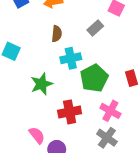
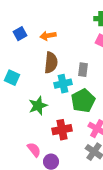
gray rectangle: (95, 28) -> (83, 70), moved, turned -40
brown semicircle: (57, 34) -> (51, 63), size x1.5

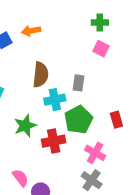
orange arrow: (48, 36) -> (31, 31), moved
red cross: (62, 130) -> (54, 141), moved

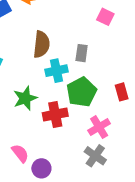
pink cross: (95, 153) -> (99, 127), turned 30

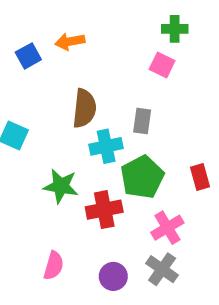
pink square: (105, 17) -> (162, 65), moved
green star: (25, 98) -> (61, 186), turned 30
pink semicircle: (20, 153) -> (54, 266), turned 54
purple circle: (41, 168) -> (113, 276), moved

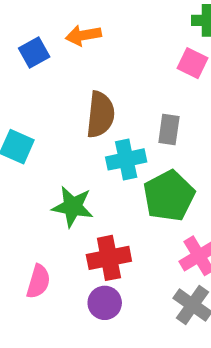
red cross: (104, 210) -> (109, 258), moved
pink semicircle: (54, 266) -> (38, 281), moved
purple circle: (113, 276) -> (105, 303), moved

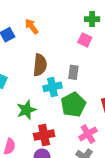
orange arrow: (83, 35) -> (32, 26), turned 63
green star: (73, 207) -> (26, 110), turned -30

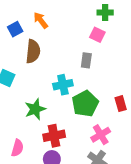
brown semicircle: (40, 65) -> (33, 51), moved
gray rectangle: (73, 72) -> (86, 60), moved

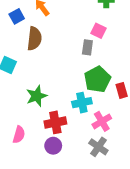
pink square: (97, 35) -> (98, 31), moved
cyan cross: (63, 85) -> (82, 103), moved
green pentagon: (85, 104) -> (97, 79), moved

